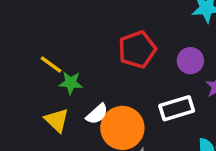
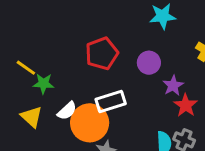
white rectangle: (177, 108) -> (111, 101), moved

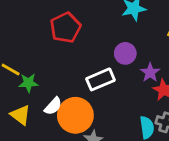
red pentagon: (102, 53) -> (65, 28), moved
white rectangle: (111, 101) -> (100, 79), moved

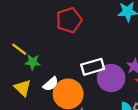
purple circle: (125, 53) -> (111, 78), moved, size x1.5

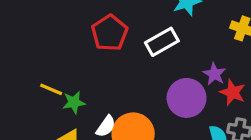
white rectangle: (93, 67) -> (162, 42), moved

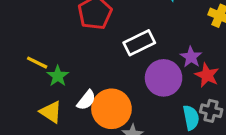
white rectangle: (162, 42) -> (139, 43), moved
green star: (74, 102) -> (58, 76), turned -30

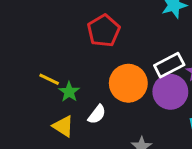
white rectangle: (139, 43) -> (169, 65), moved
orange circle: (111, 109) -> (128, 83), moved

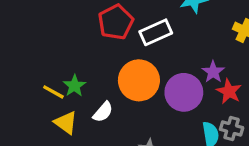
white rectangle: (169, 65) -> (156, 32), moved
yellow line: (49, 79) -> (53, 92), moved

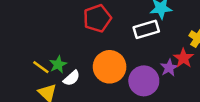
white rectangle: (156, 32) -> (146, 29), moved
red star: (229, 91) -> (183, 58), moved
white semicircle: (103, 112) -> (72, 78), moved

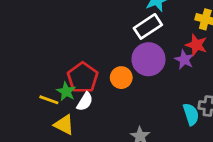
red pentagon: (97, 18) -> (83, 78), moved
orange circle: (110, 67) -> (121, 78), size x0.6
purple circle: (144, 81) -> (148, 59), moved

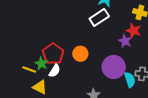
purple circle: (148, 59) -> (114, 67), moved

